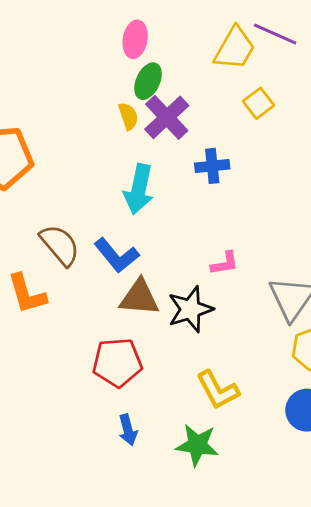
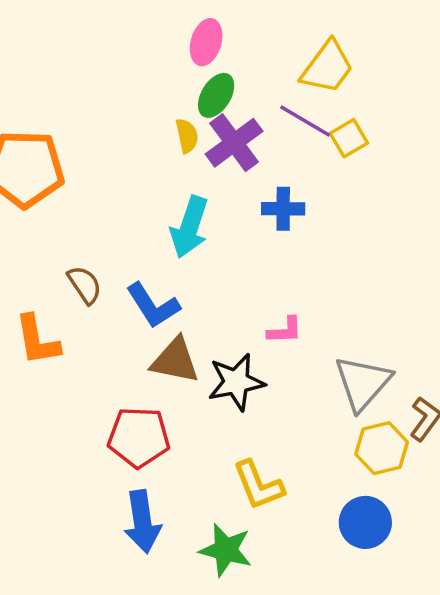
purple line: (275, 34) -> (305, 121), moved
brown semicircle: (60, 245) -> (85, 285), size x0.7
blue arrow: (128, 430) -> (142, 522), size x1.6

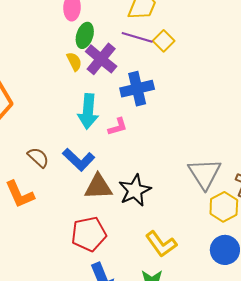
blue cross: (283, 209) -> (137, 89), size x1.4
pink L-shape: (285, 330) -> (118, 127), moved

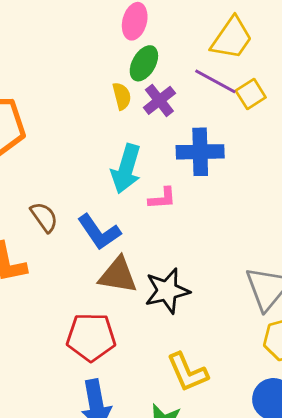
purple cross: (101, 59) -> (159, 100), size x0.7

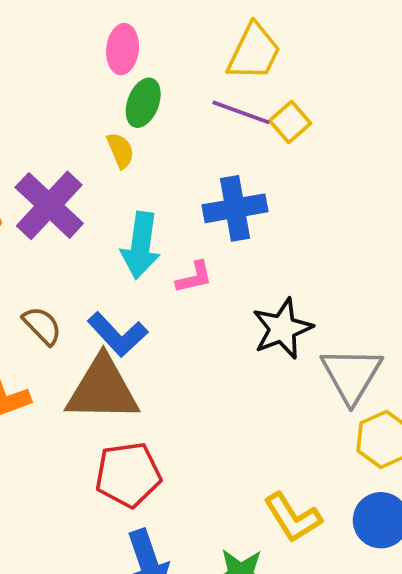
purple cross: (159, 100) -> (49, 205), moved, size x1.6
brown triangle: (118, 275) -> (103, 389), moved, size x1.4
black star: (167, 291) -> (282, 329), moved
yellow L-shape: (187, 372) -> (293, 518), moved

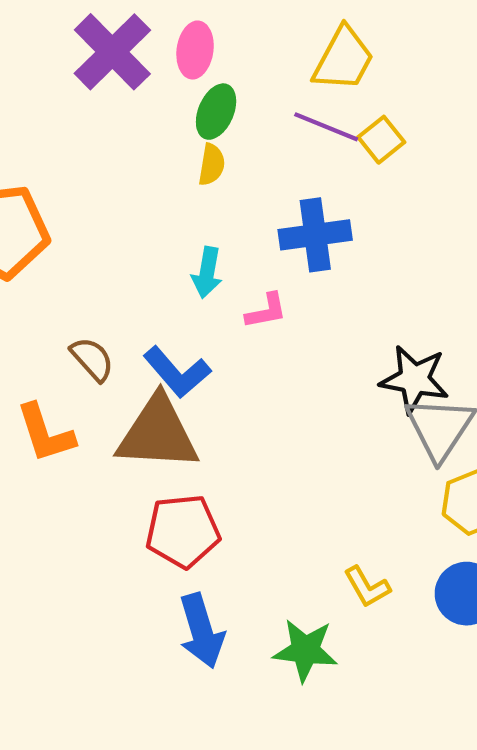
yellow semicircle: (120, 150) -> (212, 165), moved, turned 30
purple cross: (49, 205) -> (112, 52), moved
cyan arrow: (141, 245) -> (207, 273), size x0.7
black star: (282, 329) -> (414, 379), moved, turned 30
yellow L-shape: (293, 518) -> (367, 587), size x0.7

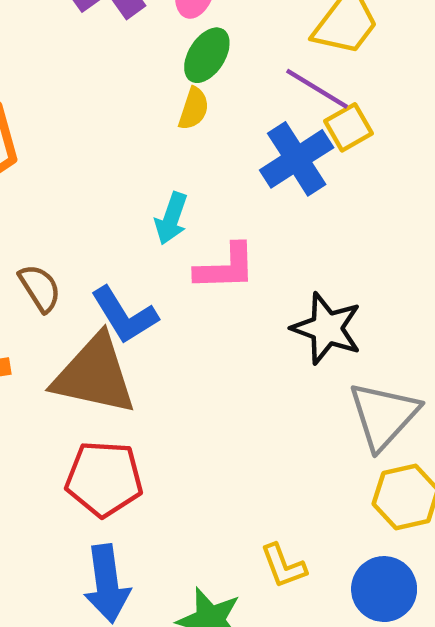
yellow square: (381, 140) -> (349, 127), moved
blue cross: (315, 235) -> (297, 159), moved, turned -34
pink L-shape: (266, 311) -> (226, 267), size x1.4
black star: (414, 379) -> (327, 328), moved

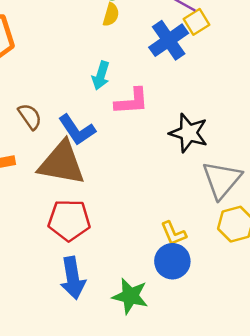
yellow L-shape: (283, 566) -> (173, 233), moved
blue circle: (384, 589) -> (172, 261), moved

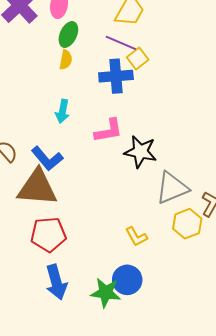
blue cross: (169, 40) -> (116, 76), turned 36
pink L-shape: (132, 101) -> (109, 131), moved
gray triangle: (222, 180) -> (172, 188), turned 33
blue circle: (172, 261) -> (127, 280), moved

